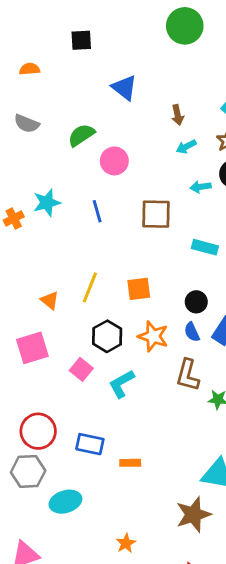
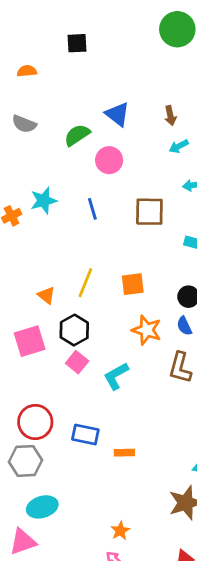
blue triangle: (124, 88) -> (117, 114), moved
black hexagon: (107, 336) -> (74, 330), moved
cyan ellipse: (65, 502) -> (42, 507), moved

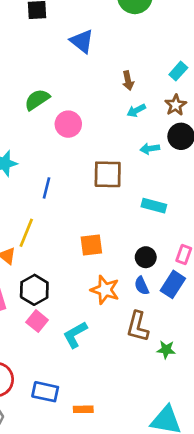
blue triangle: (117, 114) -> (82, 41), moved
blue line: (92, 209) -> (47, 188), moved, turned 30
yellow line: (85, 283) -> (26, 233), moved

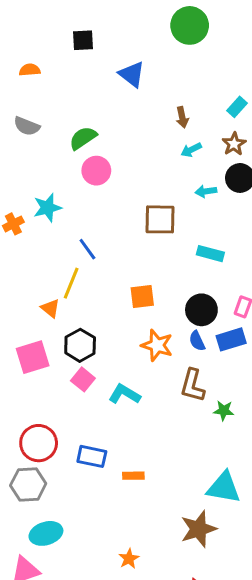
pink circle: (68, 124) -> (96, 171), moved
blue line: (47, 188) -> (87, 249), moved, turned -50
black circle: (146, 257) -> (201, 310), size x1.4
blue rectangle: (173, 284) -> (231, 339), turned 40
cyan L-shape: (75, 335) -> (124, 394), turned 60

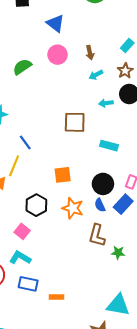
pink circle: (96, 171) -> (58, 55), moved
blue rectangle: (231, 339) -> (123, 204), turned -30
black hexagon: (80, 345) -> (36, 205), moved
cyan L-shape: (124, 394) -> (20, 258), moved

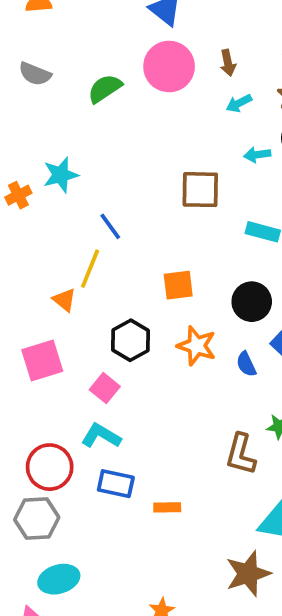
pink circle: (58, 55) -> (169, 66), size x1.4
blue semicircle: (100, 205) -> (246, 364), moved
brown L-shape: (97, 235) -> (241, 454), moved

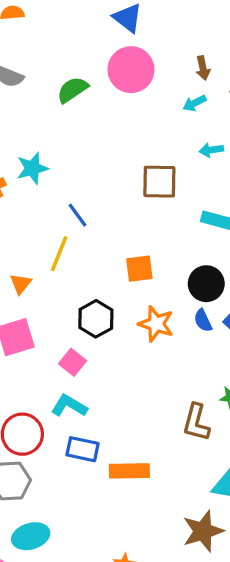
brown arrow: (228, 63) -> (203, 68), moved
orange triangle: (64, 300) -> (21, 284), moved, turned 30
blue semicircle: (246, 364) -> (203, 320), moved
orange rectangle: (167, 507) -> (129, 471), size x1.6

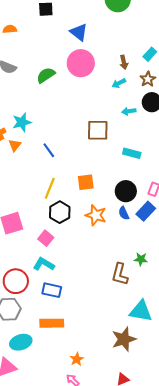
yellow line: (59, 254) -> (50, 188), moved
orange triangle: (21, 284) -> (15, 145), moved
orange rectangle: (129, 471) -> (52, 323), moved

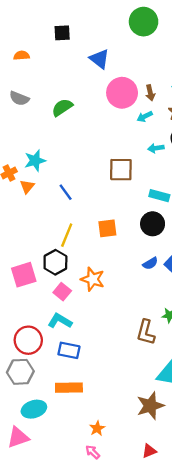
pink circle: (81, 63) -> (122, 93), moved
black circle: (126, 191) -> (153, 224), moved
black hexagon: (60, 212) -> (55, 262), moved
blue semicircle: (124, 213) -> (150, 263), turned -96
orange star: (96, 215) -> (93, 279), moved

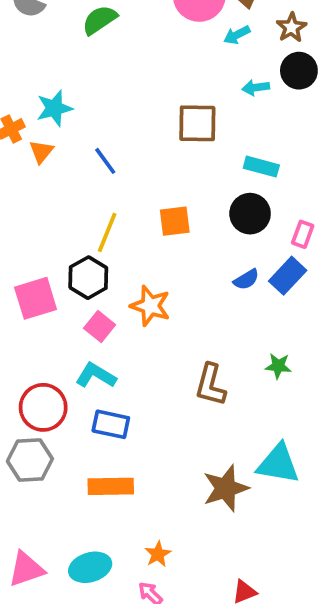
brown L-shape: (146, 332) -> (211, 385), moved
brown star: (150, 406) -> (226, 488), moved
cyan ellipse: (34, 409) -> (90, 567), moved

